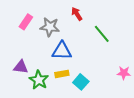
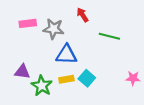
pink rectangle: (26, 22) -> (28, 23), turned 49
green line: (102, 34) -> (109, 36), turned -36
cyan square: (81, 82) -> (87, 78), moved

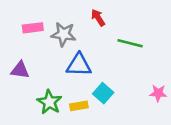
purple triangle: (22, 72) -> (20, 70), moved
yellow rectangle: (66, 79) -> (79, 106), moved

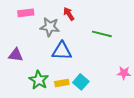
red arrow: (98, 18) -> (69, 14), moved
pink rectangle: (33, 28) -> (26, 13), moved
cyan square: (103, 93) -> (81, 82), moved

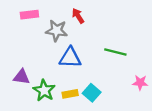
green line: (102, 34) -> (115, 52), moved
purple triangle: (16, 55) -> (21, 77), moved

